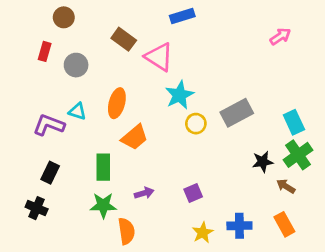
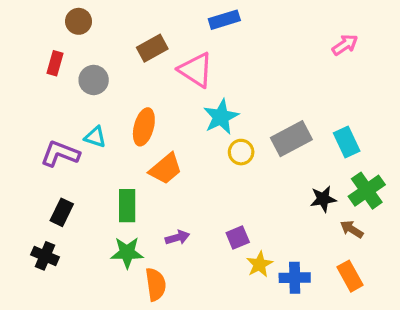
brown rectangle: (124, 39) -> (152, 48), turned -65
cyan rectangle: (294, 122) -> (347, 142), moved
yellow star: (203, 233) -> (259, 264), moved

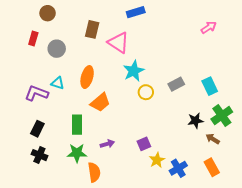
brown rectangle: (152, 48) -> (92, 29), turned -48
gray rectangle: (291, 139) -> (176, 84), size x0.7
black cross: (45, 256) -> (39, 155), moved
blue cross: (295, 278) -> (178, 168), turned -30

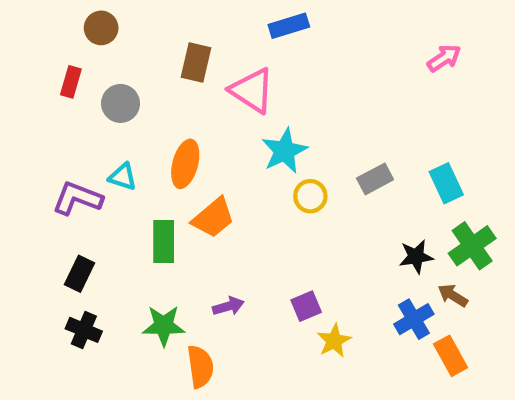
green rectangle: (77, 125) -> (164, 241), moved
blue cross: (178, 168) -> (414, 319), moved

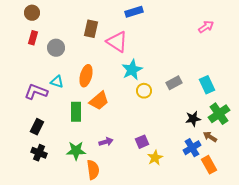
brown circle: (101, 28) -> (32, 13), moved

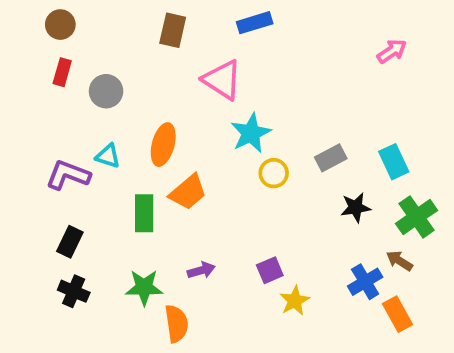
brown rectangle: (91, 29) -> (173, 30), moved
black star: (193, 119) -> (356, 207), moved

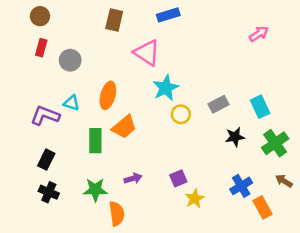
brown arrow: (399, 261) -> (284, 181), moved

